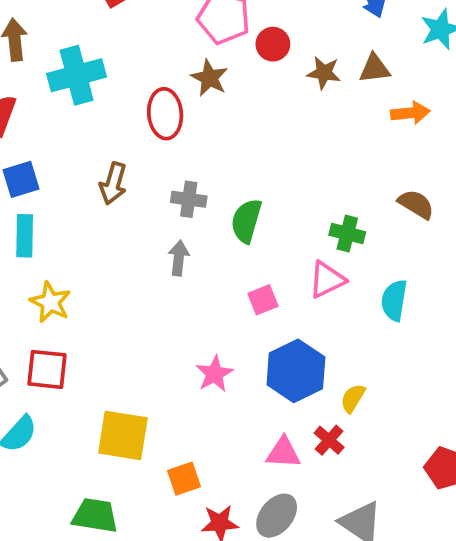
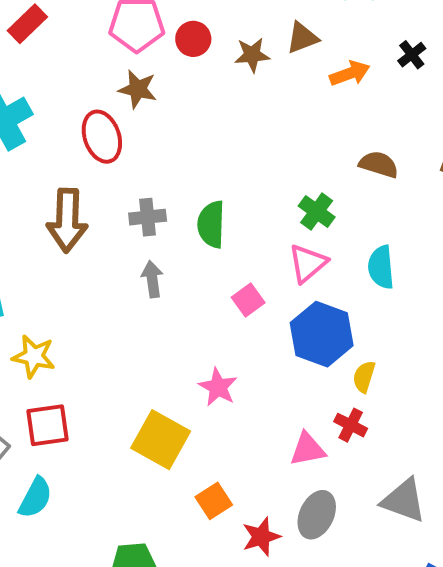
brown arrow: (113, 183) -> (67, 220), size x1.4
green cross: (347, 234) -> (317, 212), turned 36
blue hexagon: (296, 371) -> (322, 334), moved
yellow square: (123, 435) -> (161, 440), moved, turned 34

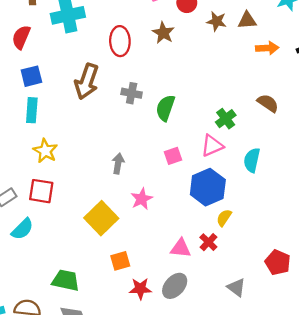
brown star: (138, 89) -> (163, 33), moved
gray arrow: (152, 279) -> (118, 164), moved
gray triangle: (404, 500) -> (236, 287), moved, size x0.7

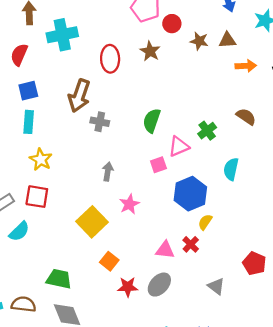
gray cross: (132, 93) -> (100, 122), moved
pink triangle: (212, 146) -> (179, 147), moved
orange square: (120, 261) -> (109, 261), turned -36

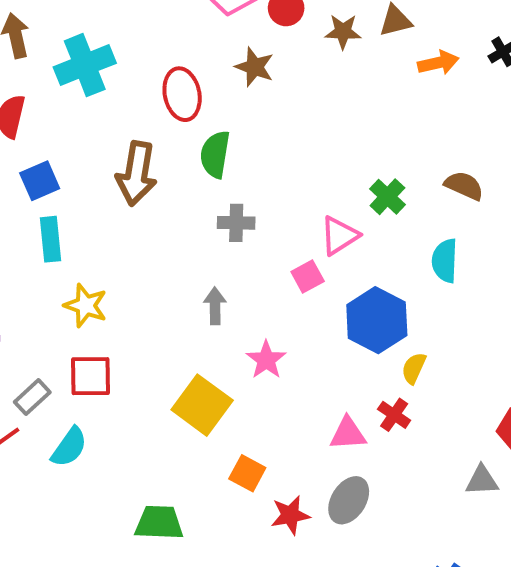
brown semicircle: (246, 117) -> (464, 186), moved
green semicircle: (152, 121) -> (215, 154), moved
gray cross: (100, 122) -> (236, 223), moved
gray triangle: (216, 286) -> (482, 480), moved, turned -30

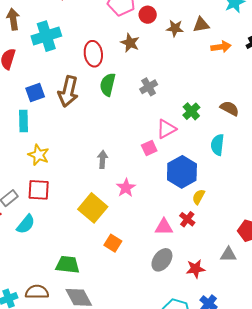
blue square: (40, 181) -> (35, 93), moved
gray cross: (236, 223) -> (149, 87), moved, turned -36
red star: (290, 515) -> (196, 269), moved

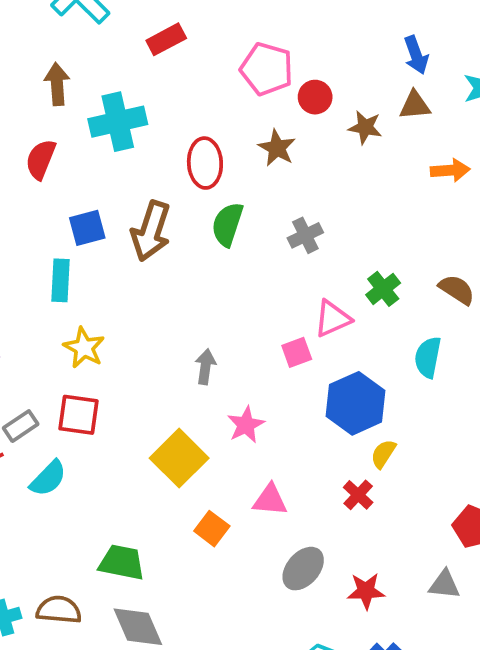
brown triangle: (201, 25) -> (415, 105), moved
pink triangle: (164, 227) -> (270, 500), moved
gray triangle: (228, 255) -> (444, 585), moved

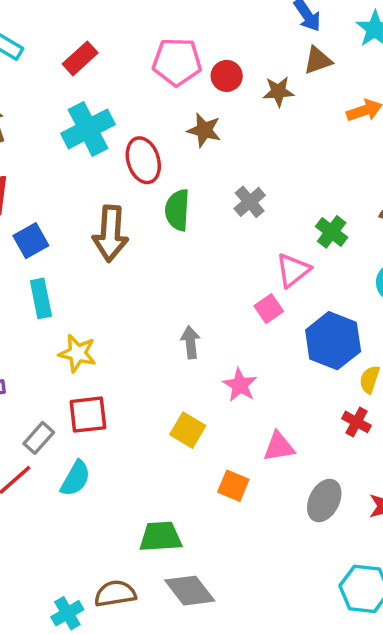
cyan cross: (118, 122) -> (88, 129), moved
blue square: (87, 228) -> (31, 241), moved
yellow square: (179, 458) -> (188, 430), size x0.7

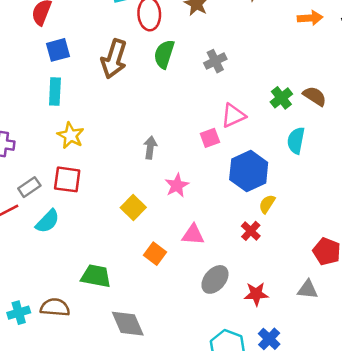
green cross: (332, 232) -> (281, 98), moved
gray diamond: (190, 591) -> (128, 324), moved

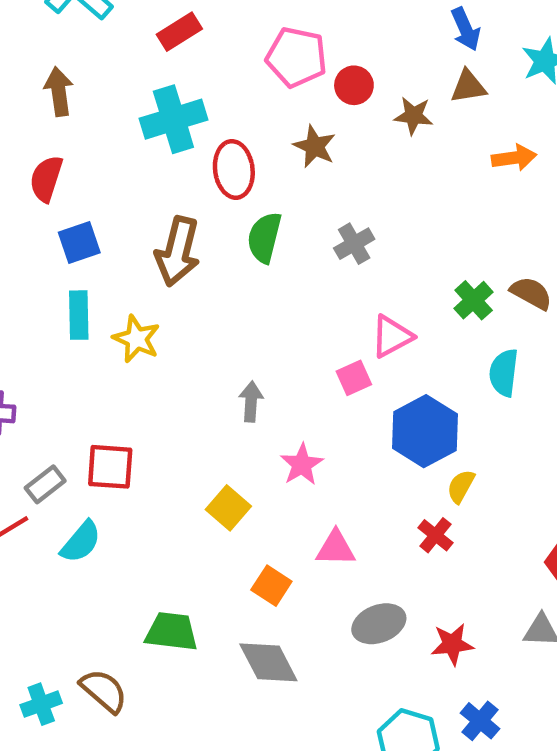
yellow star: (71, 135) -> (136, 339), moved
gray ellipse: (215, 279) -> (379, 624), turned 32
brown semicircle: (55, 307) -> (104, 691), turned 40
gray diamond: (128, 324) -> (268, 662), moved

